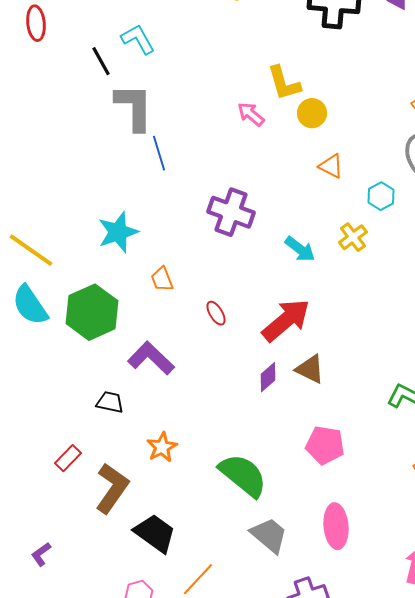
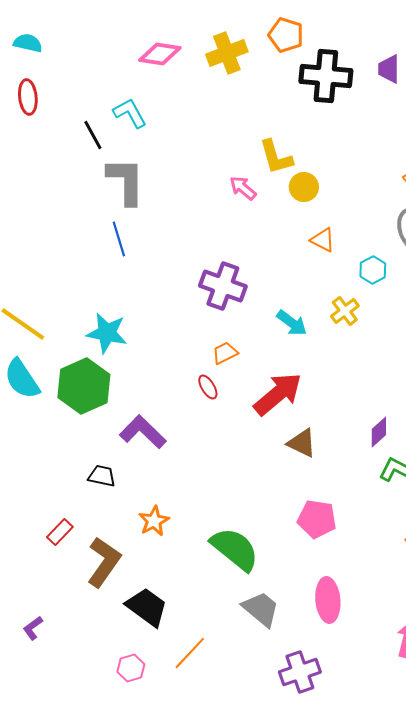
blue line: (159, 153) -> (119, 239), moved
cyan star: (118, 232) -> (107, 333), moved, turned 30
orange trapezoid: (162, 279) -> (225, 353), moved, turned 84
purple diamond: (268, 377) -> (379, 432), moved

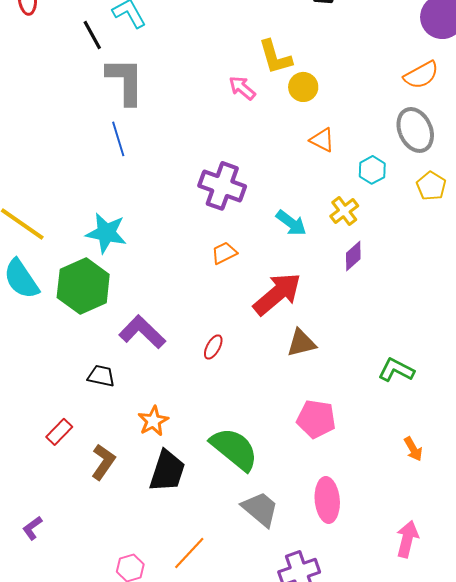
red ellipse: (208, 387) -> (213, 347), moved, turned 60
purple diamond: (379, 432) -> (353, 256), moved
brown triangle: (302, 443) -> (301, 343), turned -40
brown L-shape: (104, 562) -> (103, 462), size x0.7
black trapezoid: (147, 607) -> (167, 471), moved, turned 72

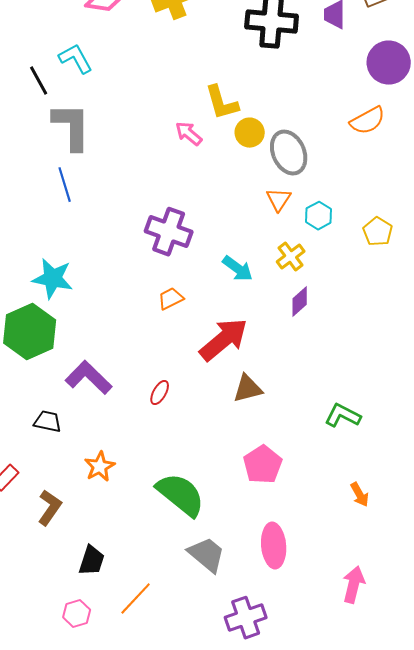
gray ellipse: (415, 130) -> (289, 153), moved
orange triangle: (322, 140) -> (279, 200), moved, turned 36
pink pentagon: (316, 419) -> (263, 465), turned 30
black trapezoid: (167, 471) -> (92, 561), moved, size x0.7

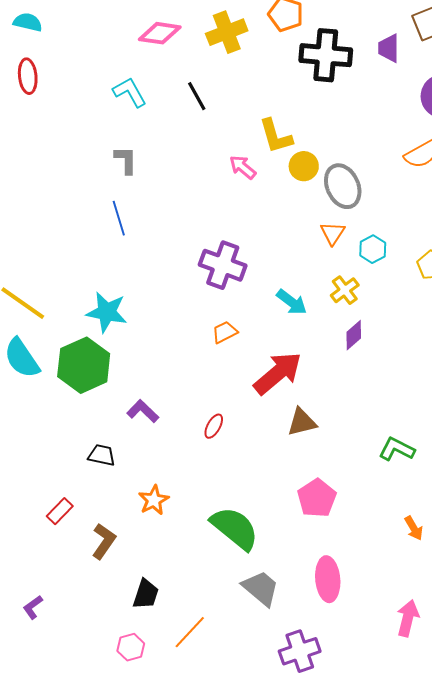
black line: (39, 81) -> (197, 96), moved
gray L-shape: (72, 127) -> (126, 160), size x0.6
purple L-shape: (89, 378) -> (143, 411), size x0.7

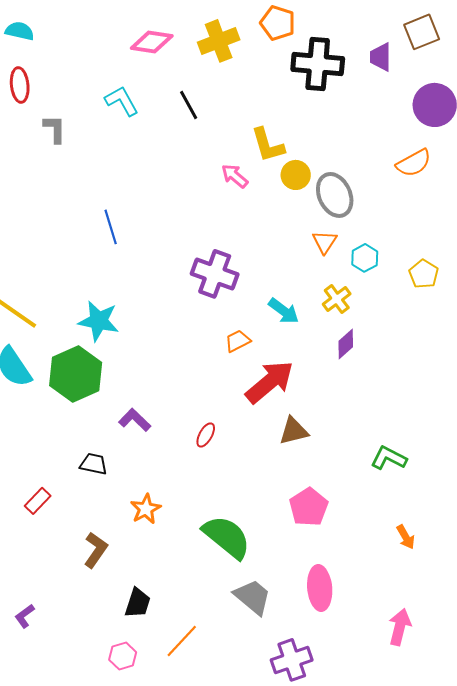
gray L-shape: (126, 160) -> (55, 129), moved
orange trapezoid: (225, 332) -> (238, 341), moved
red rectangle: (60, 511) -> (38, 501), moved

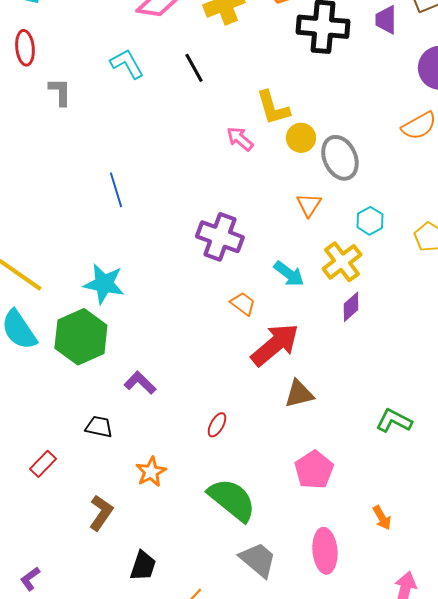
orange triangle: (325, 242) -> (309, 205), moved
yellow cross: (337, 299) -> (342, 262), size x1.4
orange trapezoid: (238, 341) -> (243, 304), turned 64
red ellipse: (206, 435) -> (217, 425), moved
orange arrow: (406, 537) -> (382, 518), moved

